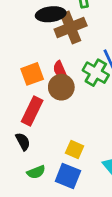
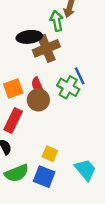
green semicircle: (36, 172) -> (17, 173), size x1.5

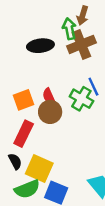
brown cross: (46, 48) -> (81, 44), moved
yellow square: (50, 154) -> (39, 169), moved, size x1.6

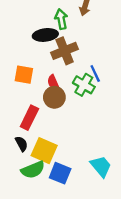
green arrow: (69, 29) -> (61, 19), moved
brown cross: (81, 44) -> (65, 51), moved
orange square: (24, 100) -> (24, 75), moved, turned 30

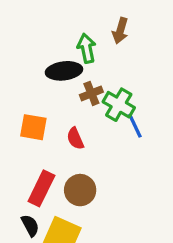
brown cross: (65, 51) -> (91, 93), size x0.6
green cross: (84, 85) -> (119, 105), moved
brown circle: (54, 97) -> (80, 190), moved

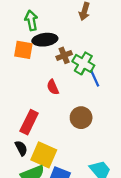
green arrow: (87, 48) -> (31, 20), moved
orange square: (33, 127) -> (23, 50), moved
brown circle: (80, 190) -> (81, 118), moved

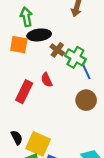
brown cross: (64, 55) -> (57, 50), turned -32
brown circle: (81, 118) -> (86, 100), moved
red rectangle: (29, 122) -> (24, 92), moved

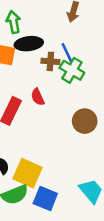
brown cross: (57, 50) -> (50, 61), turned -32
blue line: (86, 71) -> (67, 53), moved

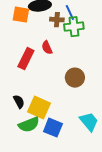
green cross: (72, 70) -> (74, 27), turned -36
brown circle: (85, 121) -> (75, 78), moved

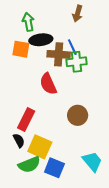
brown cross: (57, 20) -> (59, 54), size x1.5
red semicircle: (47, 48) -> (48, 84), size x1.5
red rectangle: (26, 59) -> (26, 120), moved

